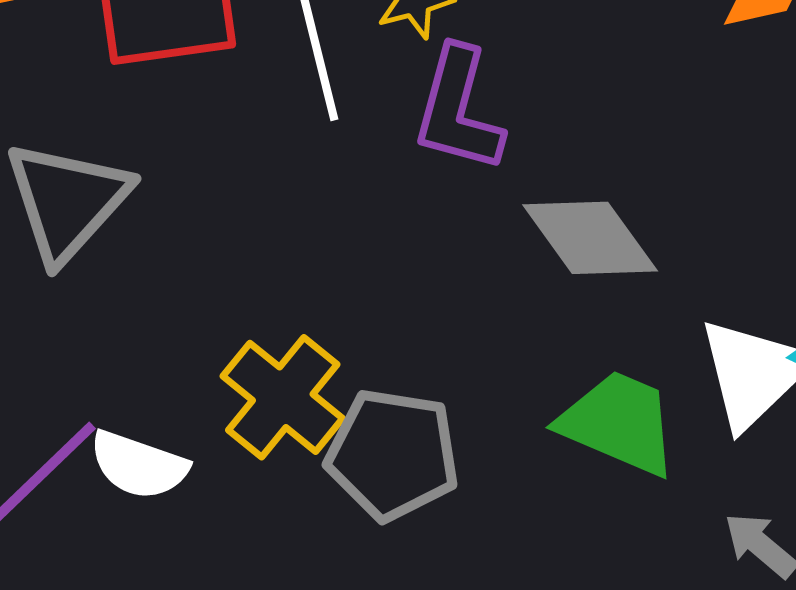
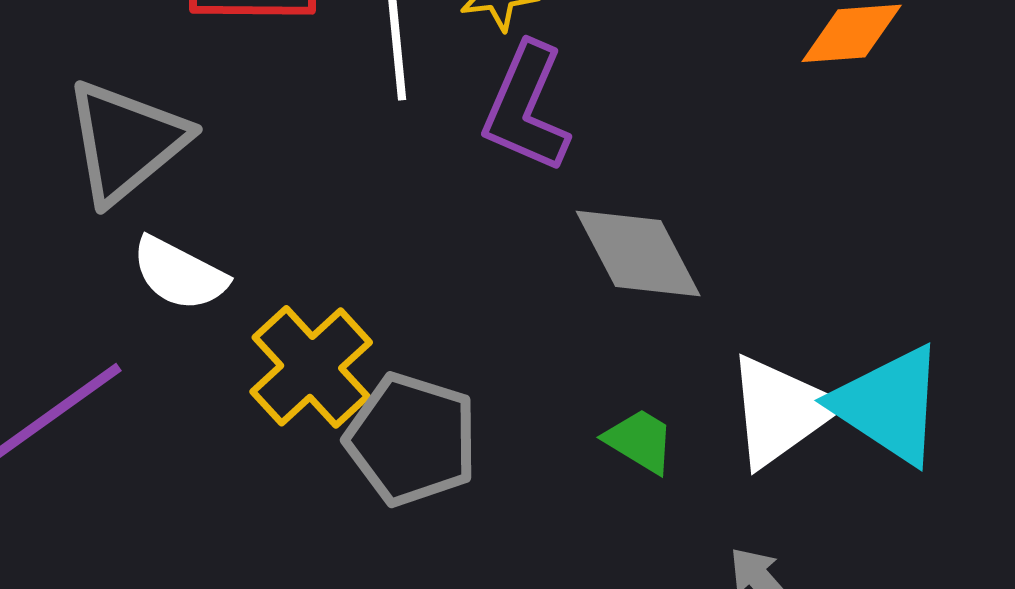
green trapezoid: (619, 423) -> (640, 441), size x0.6
white semicircle: (139, 465) -> (179, 274), moved

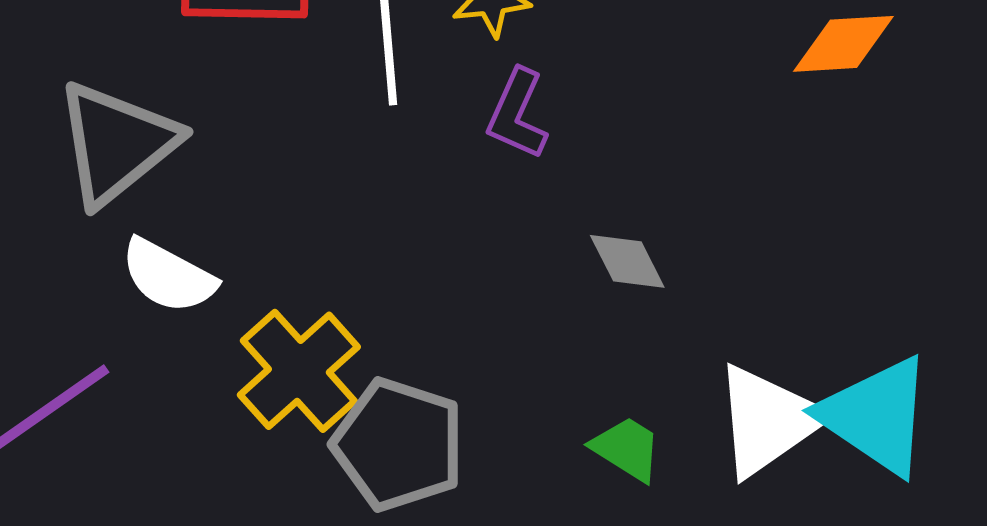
purple L-shape: (526, 108) -> (517, 114), size x0.7
gray diamond: (638, 254) -> (627, 261), size x0.6

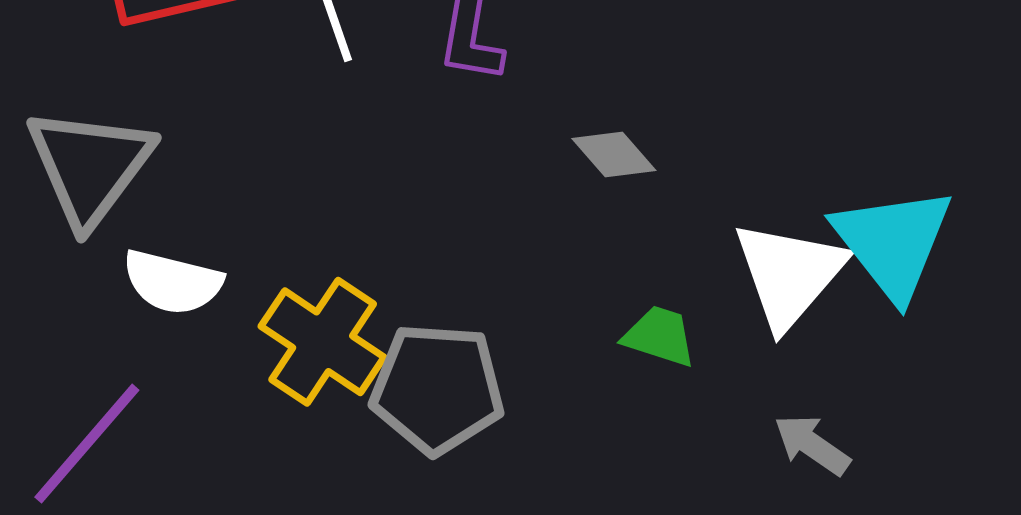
cyan triangle: (876, 416) -> (893, 243), turned 32

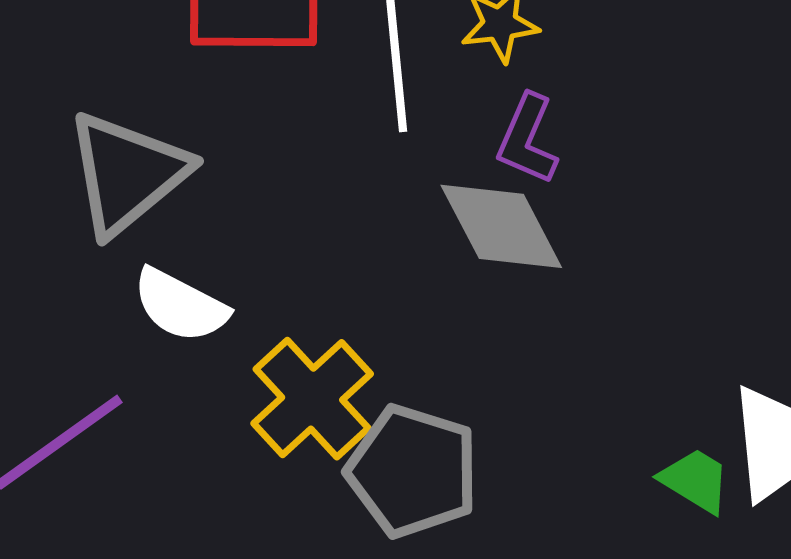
gray diamond: (614, 155) -> (501, 226), moved, size x1.6
green trapezoid: (659, 336) -> (695, 480), moved

